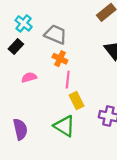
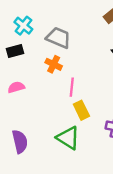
black rectangle: (16, 47) -> (15, 51), turned 32
orange cross: (60, 59) -> (54, 64), moved
pink semicircle: (29, 77) -> (16, 87), moved

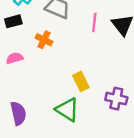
orange cross: (54, 64) -> (44, 40), moved
pink line: (72, 87) -> (94, 23), moved

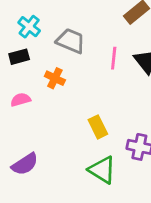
green triangle: (67, 110) -> (102, 170), moved
purple semicircle: (18, 113) -> (25, 164), turned 70

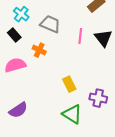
black rectangle: (19, 57) -> (14, 35), turned 64
pink semicircle: (21, 100) -> (15, 65), size x1.5

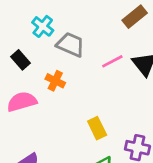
cyan cross: (21, 14) -> (43, 26), moved
pink line: (80, 36) -> (112, 61), turned 56

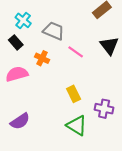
cyan cross: (43, 26) -> (23, 20), moved
pink line: (112, 61) -> (76, 52), moved, turned 63

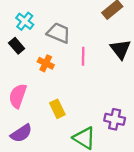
pink line: (76, 52) -> (83, 56), turned 56
pink semicircle: (17, 74) -> (18, 96), moved, turned -55
yellow rectangle: (74, 94) -> (57, 109), moved

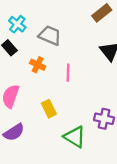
pink line: (83, 56) -> (68, 73), moved

